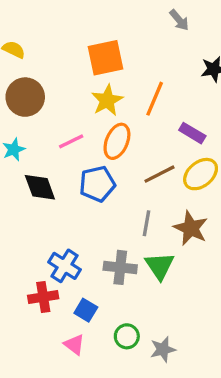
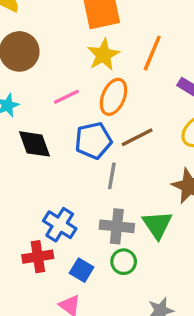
brown line: (160, 174) -> (137, 137), moved
gray line: (146, 223) -> (112, 176), moved
green circle: (127, 336) -> (124, 262), moved

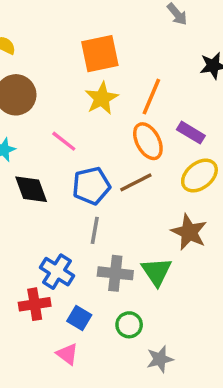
pink line: (66, 97) -> (64, 141), turned 64
orange ellipse: (114, 97) -> (148, 141), moved, turned -51
gray line: (112, 176) -> (95, 230), moved
green circle: (124, 262) -> (129, 325), moved

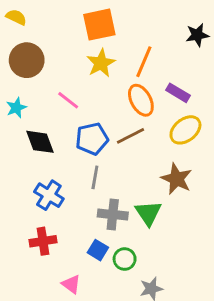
blue cross: (57, 272) -> (49, 195), moved
blue square: (79, 318) -> (98, 250), moved

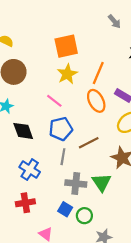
pink line: (68, 100) -> (54, 101), moved
brown line: (131, 136) -> (89, 143), moved

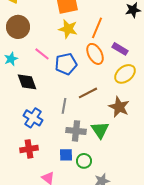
yellow star: (67, 74) -> (68, 29), turned -30
pink line: (54, 101) -> (42, 54), moved
blue pentagon: (61, 129) -> (66, 64), moved
blue square: (65, 209) -> (66, 155), turned -32

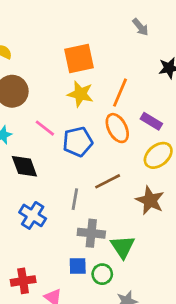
green triangle: (100, 130) -> (123, 247), moved
red cross: (29, 149) -> (23, 281), moved

